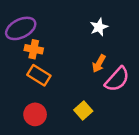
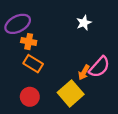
orange arrow: (99, 64) -> (84, 72), moved
yellow square: (83, 110) -> (71, 93), size x1.6

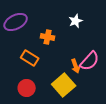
orange cross: (29, 42) -> (48, 37), moved
orange arrow: (84, 72) -> (76, 66), turned -48

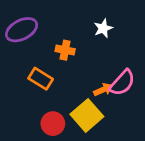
orange arrow: (76, 66) -> (103, 90), turned -96
red circle: (27, 88) -> (53, 124), moved

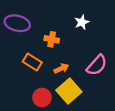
purple ellipse: (22, 30) -> (17, 23), turned 40
orange arrow: (103, 90) -> (61, 68), moved

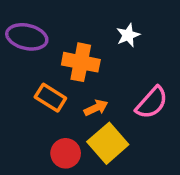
orange cross: (52, 39) -> (81, 62), size x1.5

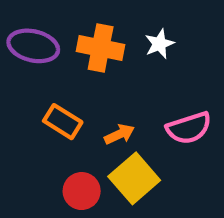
orange cross: (81, 62) -> (101, 48), moved
pink semicircle: (152, 103) -> (189, 128), turned 30

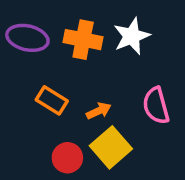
white star: (159, 44) -> (132, 36), size x1.5
pink semicircle: (189, 128) -> (156, 106), turned 93

